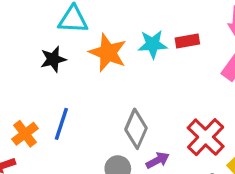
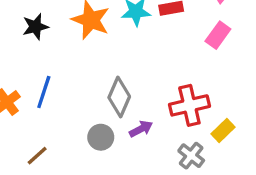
red cross: (206, 137) -> (189, 105), turned 33

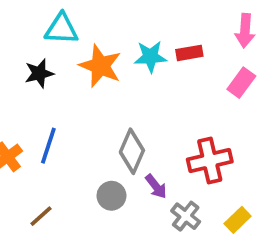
purple arrow: (141, 129) -> (156, 186), turned 80
yellow rectangle: (223, 130) -> (238, 220), moved
gray cross: (191, 156) -> (186, 216), moved

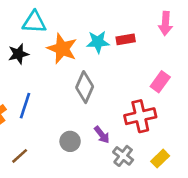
pink rectangle: (241, 83) -> (160, 82), moved
gray diamond: (132, 151) -> (85, 87), moved

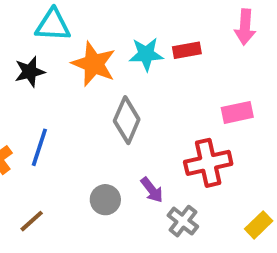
pink rectangle: (160, 82) -> (237, 112), turned 42
yellow rectangle: (160, 159) -> (259, 225), moved

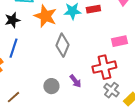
blue line: (39, 147) -> (13, 48), moved
gray cross: (183, 221) -> (111, 90), moved

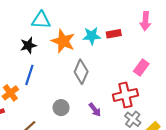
pink rectangle: (119, 41) -> (141, 68), turned -42
gray circle: (51, 86) -> (61, 108), moved

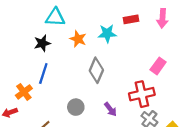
red rectangle: (114, 34) -> (131, 19), moved
orange star: (63, 41) -> (78, 39), size x0.7

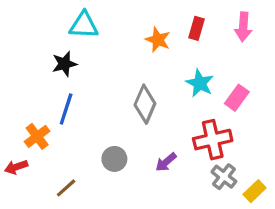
red rectangle: (131, 19) -> (197, 28), turned -64
cyan star: (107, 33) -> (200, 83), moved, turned 30
orange star: (78, 39) -> (158, 40), moved
purple arrow: (110, 109) -> (166, 162), turned 88

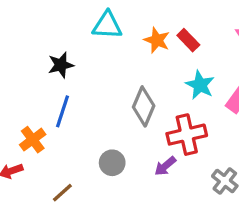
cyan triangle: (84, 25) -> (107, 25), moved
red rectangle: (197, 28) -> (188, 40), moved, turned -60
red cross: (213, 140) -> (187, 135), moved

